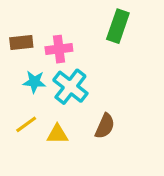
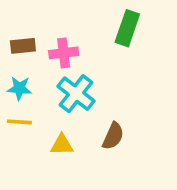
cyan star: (34, 82) -> (19, 88), moved
yellow line: (26, 124) -> (19, 122), moved, turned 40

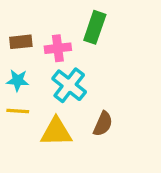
green rectangle: (127, 28) -> (95, 27), moved
yellow triangle: (62, 145) -> (56, 132), size x1.5

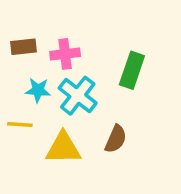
green rectangle: (95, 27) -> (132, 70), moved
cyan star: (18, 80) -> (38, 90), moved

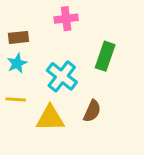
pink cross: (65, 54) -> (66, 19), moved
cyan star: (38, 90) -> (17, 63), moved, turned -30

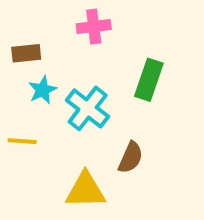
cyan star: (17, 63) -> (43, 90), moved
yellow triangle: (50, 118) -> (85, 190), moved

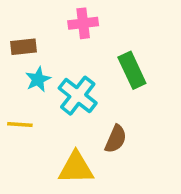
green rectangle: (149, 80) -> (132, 70), turned -44

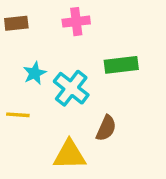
brown rectangle: (23, 47) -> (16, 23), moved
green rectangle: (132, 70) -> (121, 65), turned -72

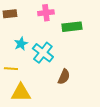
green rectangle: (121, 65) -> (72, 27), moved
yellow triangle: (70, 155) -> (21, 93), moved

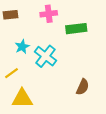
yellow line: (11, 69) -> (12, 73), turned -40
brown semicircle: (64, 77) -> (83, 87), moved

